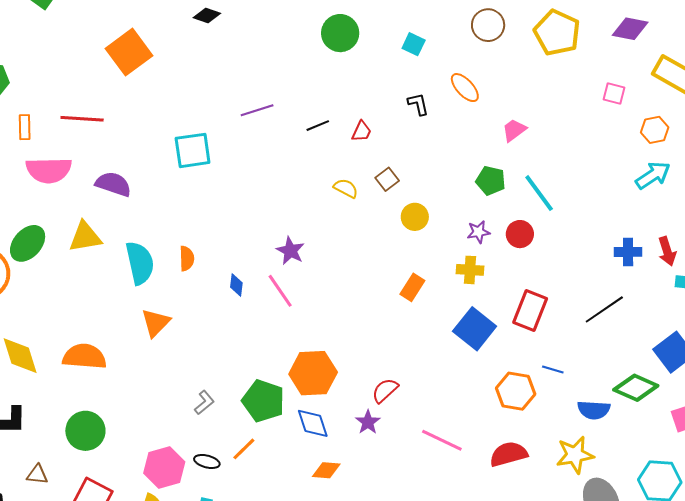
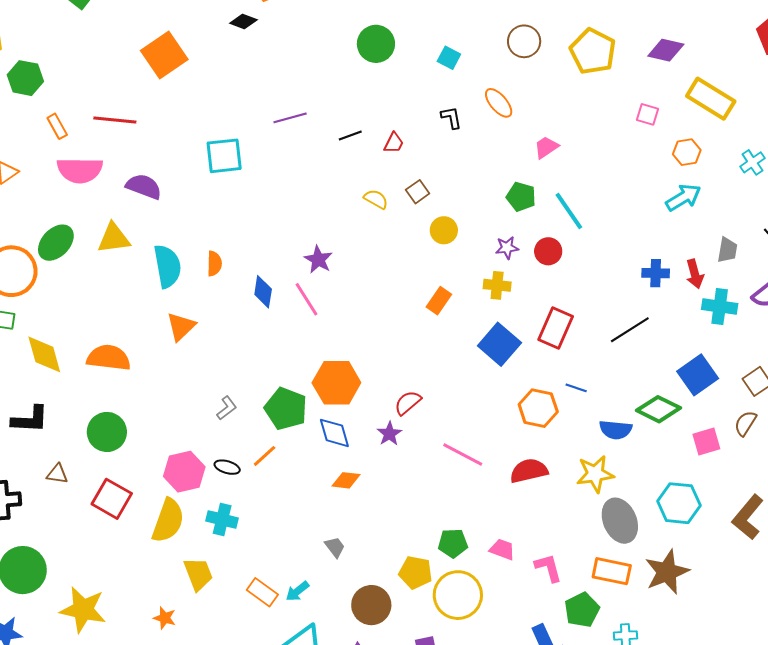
orange rectangle: (25, 127) -> (57, 126), turned -30
blue diamond: (236, 285) -> (263, 292), size x1.4

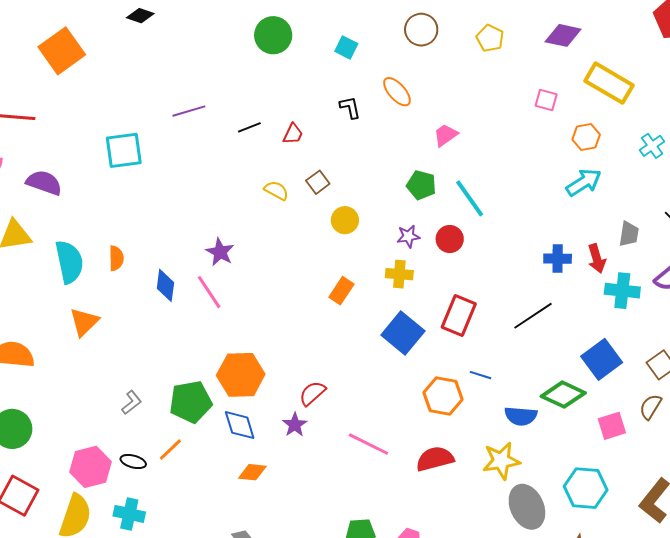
yellow pentagon: (593, 51) -> (490, 38), size x0.6
green pentagon: (286, 409) -> (191, 402), turned -30

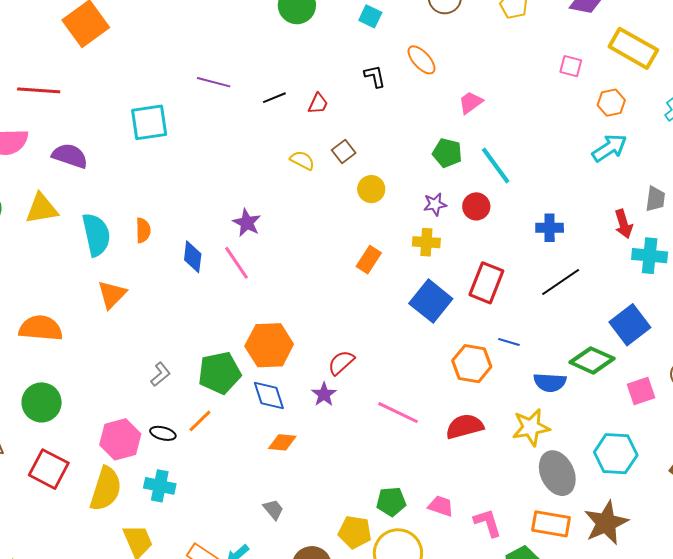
purple line: (189, 111) -> (214, 82), turned 32
blue cross: (558, 259) -> (550, 228), moved

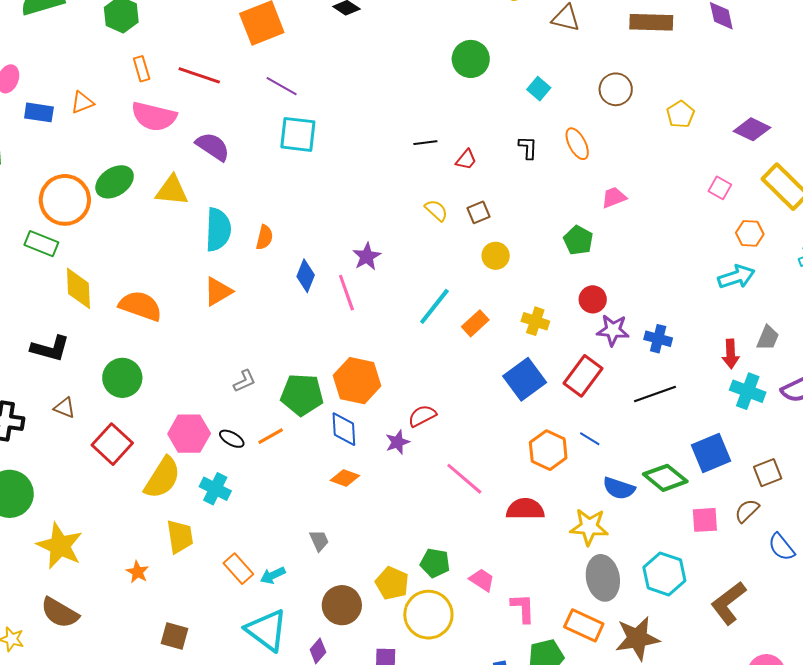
purple line: (214, 82) -> (282, 86), moved
cyan line: (496, 165) -> (434, 306), moved, turned 60
purple star: (435, 204) -> (613, 330), moved, size x1.4

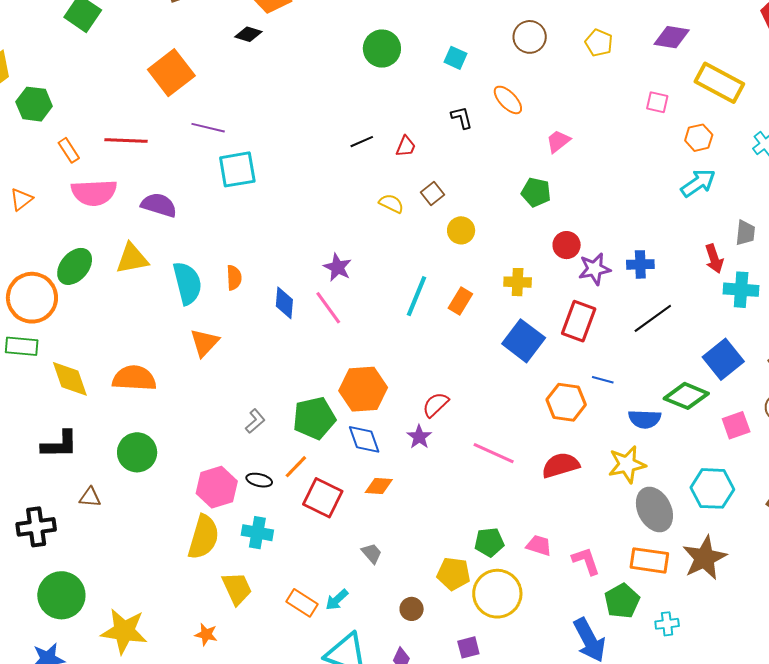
red square: (112, 444) -> (323, 498), moved
brown circle: (342, 605) -> (412, 609), size x0.6

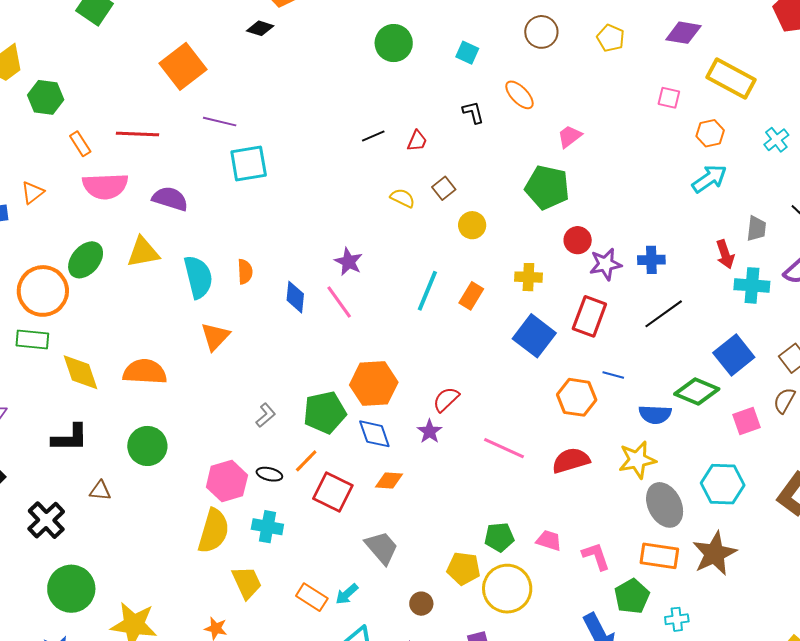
green pentagon: (536, 192) -> (547, 187), size x1.5
black cross: (36, 527) -> (46, 520), turned -36
gray trapezoid: (372, 553) -> (382, 548), size x1.6

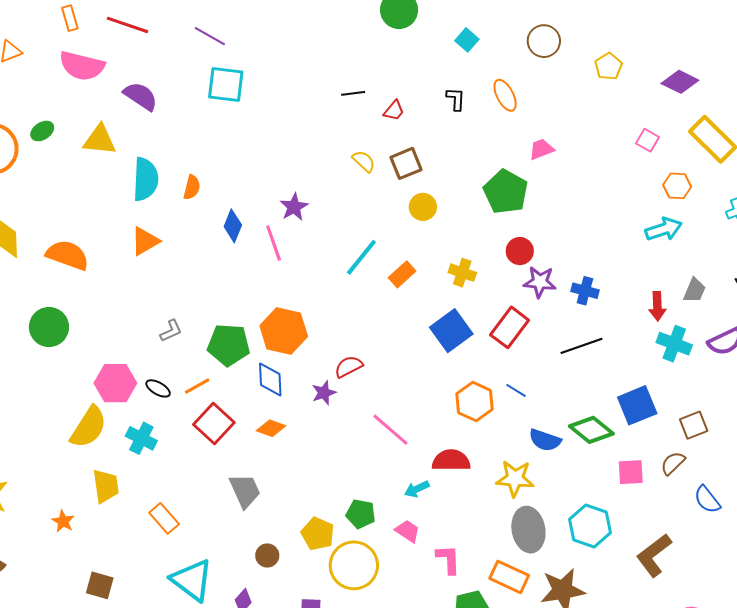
brown square: (444, 188) -> (406, 163), size x1.4
green ellipse: (86, 260) -> (42, 131), size x0.6
cyan arrow: (347, 594) -> (417, 489), moved

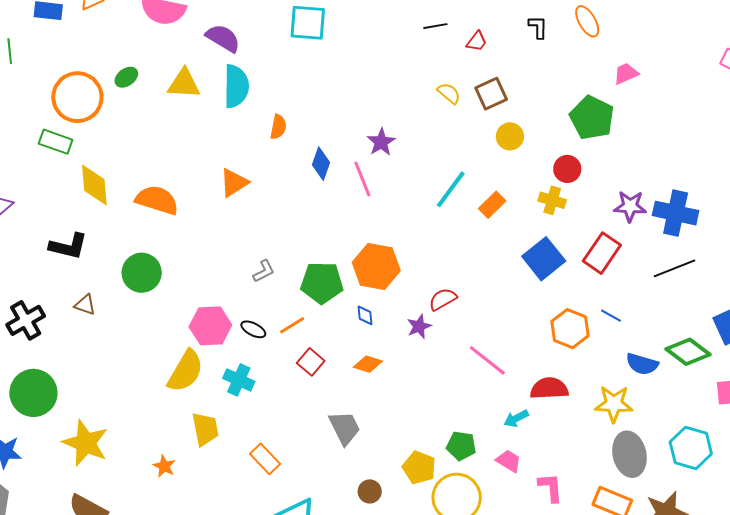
cyan semicircle: (146, 179) -> (236, 86), moved
red circle: (520, 251) -> (567, 169), moved
blue cross: (585, 291) -> (676, 213), size x1.6
blue diamond: (270, 379) -> (365, 315), size x0.6
red square: (214, 423) -> (311, 362), size x0.7

